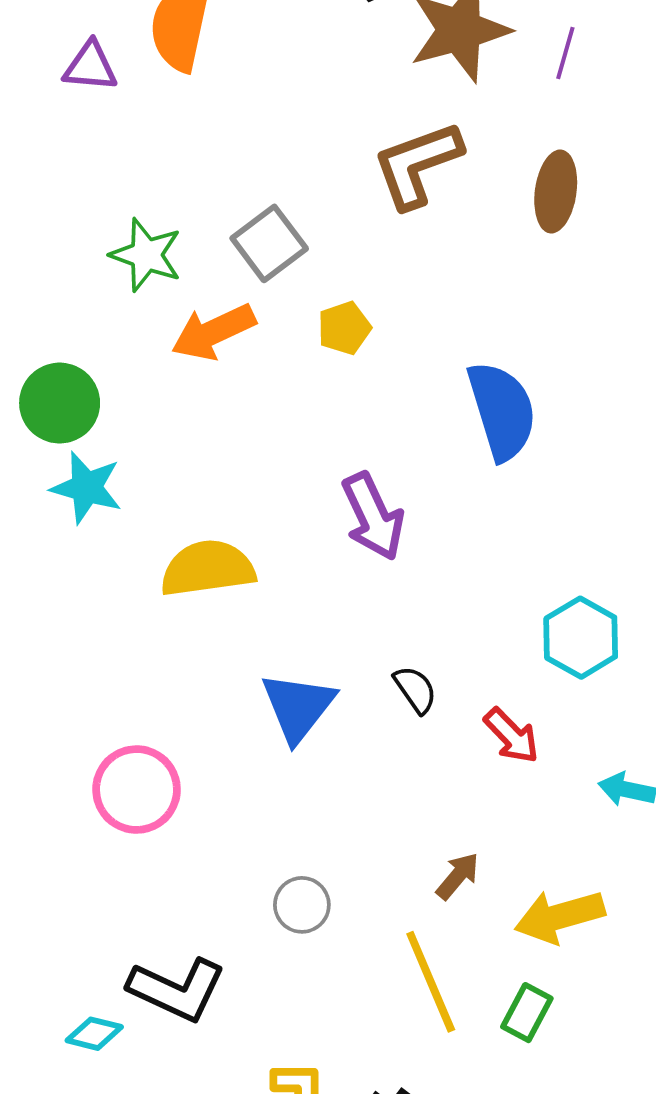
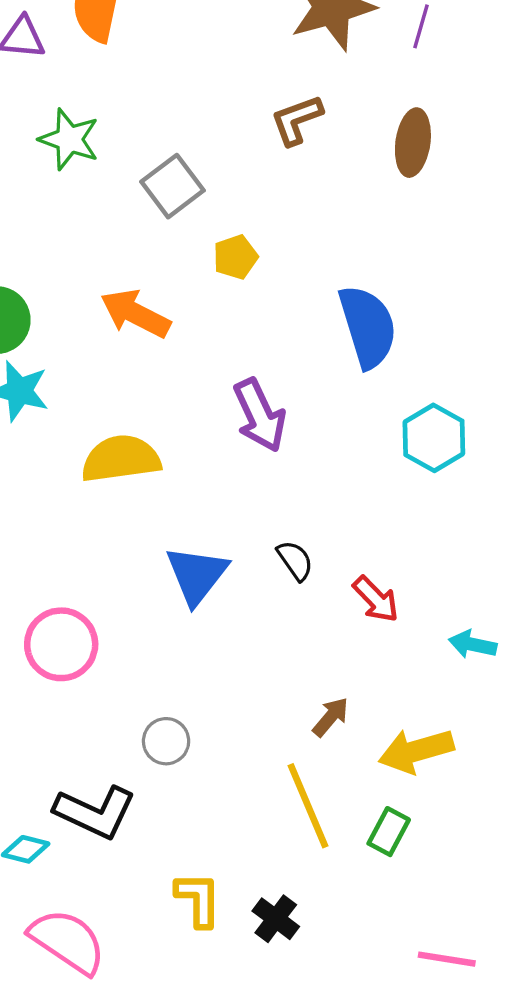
brown L-shape: (417, 165) -> (297, 120), size x0.7
green star: (146, 255) -> (69, 139), moved
orange arrow: (213, 332) -> (135, 314), moved, turned 52
cyan hexagon: (581, 638) -> (434, 438), moved
gray circle: (302, 905) -> (166, 741), moved

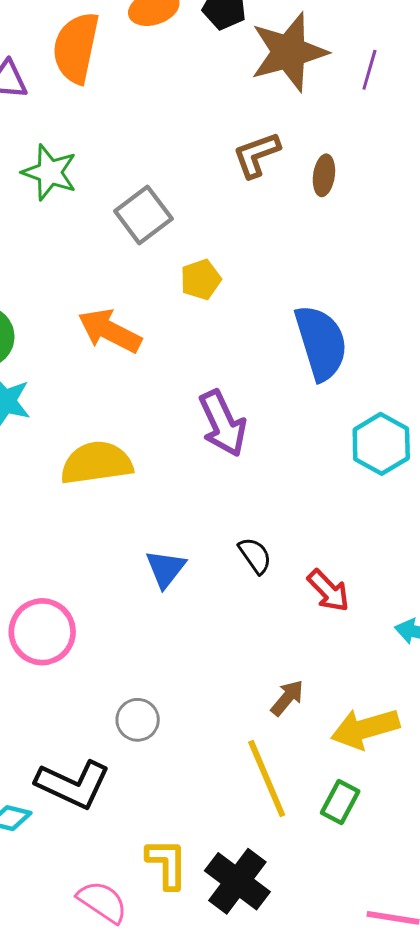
brown ellipse: (413, 143) -> (324, 175), moved, size x0.7
blue triangle: (197, 575) -> (165, 569), size x0.7
black cross: (276, 919) -> (237, 881), size x1.5
pink semicircle: (68, 941) -> (102, 902), moved, size x0.7

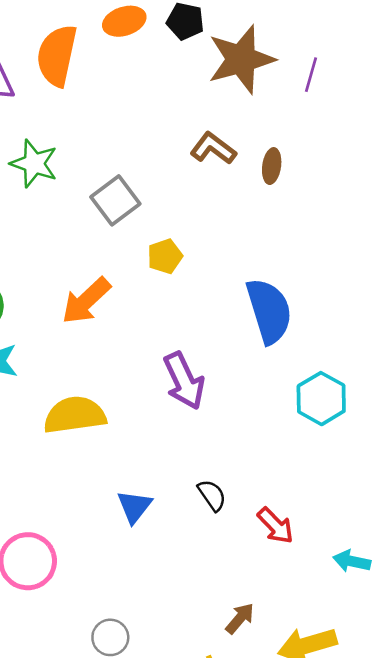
brown L-shape: (256, 155) -> (213, 148), turned 57
orange arrow: (110, 331) -> (86, 301), turned -70

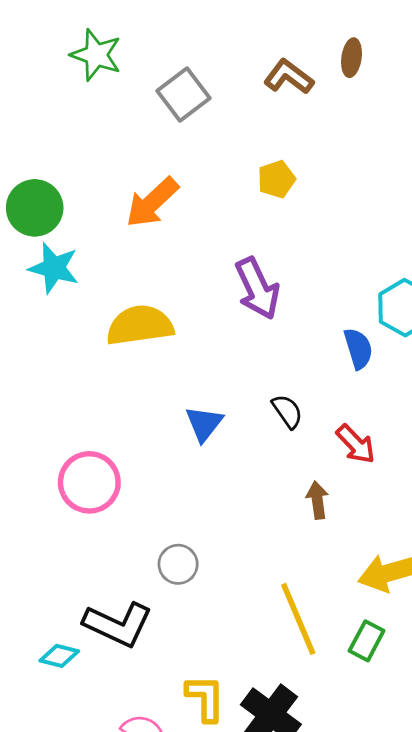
brown L-shape: (213, 148) -> (289, 77), moved
yellow pentagon: (165, 256) -> (276, 179), moved
blue semicircle: (269, 311) -> (358, 349), moved, size x0.6
brown arrow: (240, 618) -> (317, 500), moved, turned -48

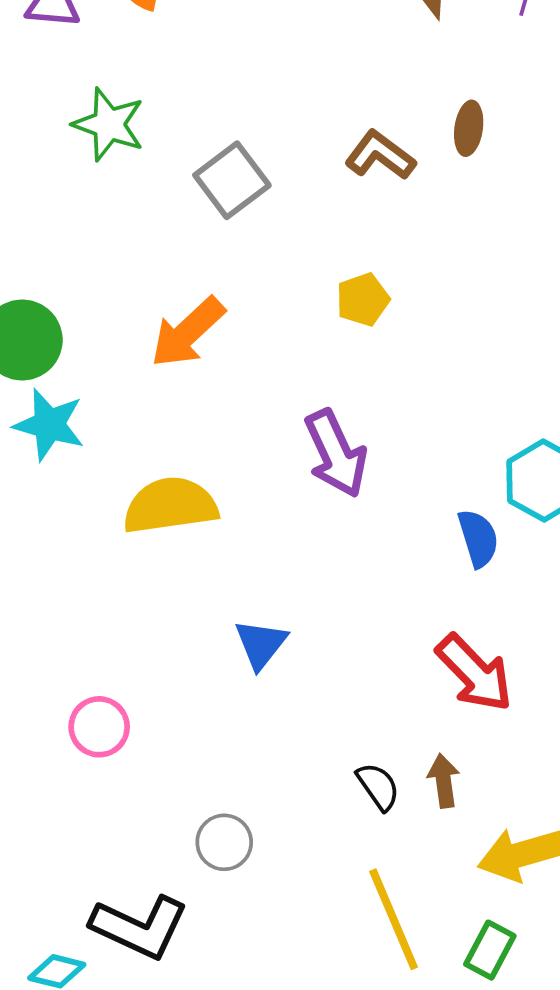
black semicircle: (287, 411) -> (378, 786), moved
red arrow: (356, 444) -> (474, 673), size x1.4
pink circle: (89, 482) -> (99, 727), size x0.7
brown arrow: (317, 500) -> (444, 781), moved

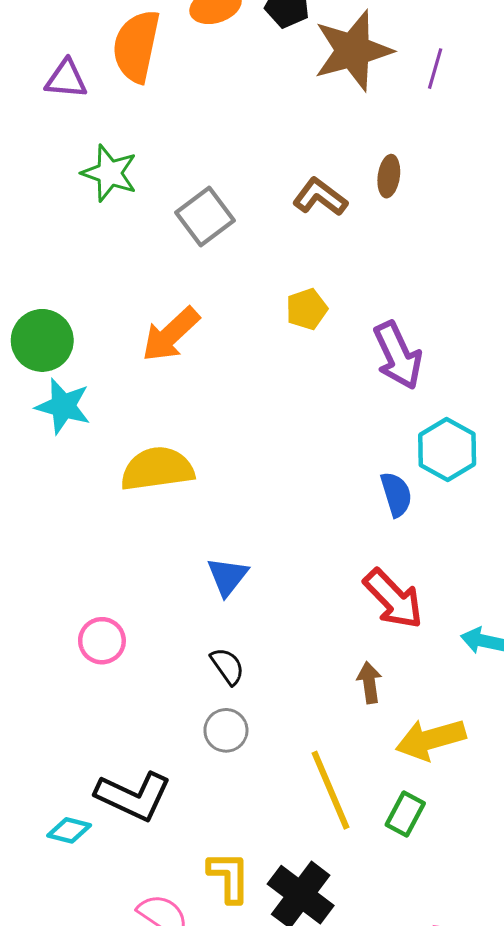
purple arrow: (336, 454) -> (398, 355), moved
black semicircle: (378, 786) -> (227, 666), moved
gray circle: (224, 842) -> (226, 730), moved

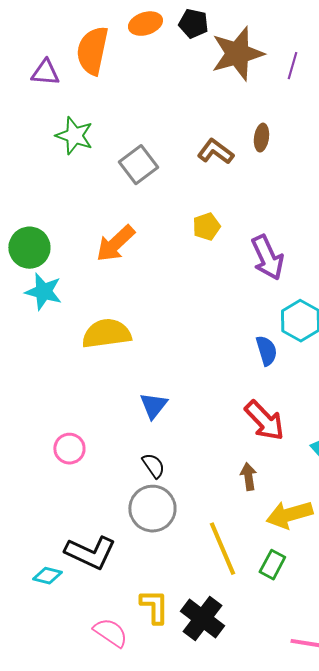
gray circle: (226, 730) -> (152, 509), size x1.6

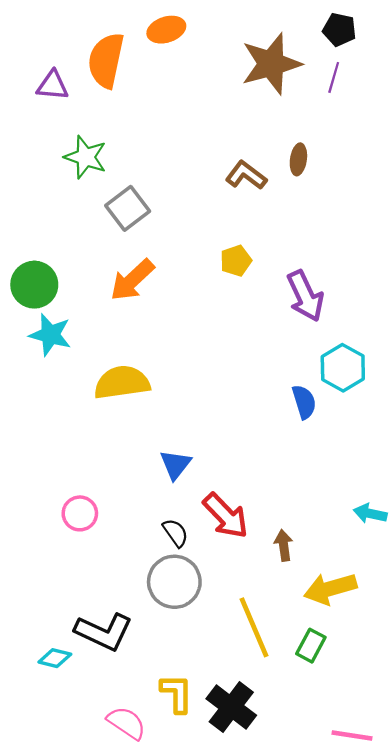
black pentagon: (193, 24) -> (339, 30), moved
gray square: (138, 165) -> (128, 208), moved
red arrow: (264, 421) -> (226, 516), moved

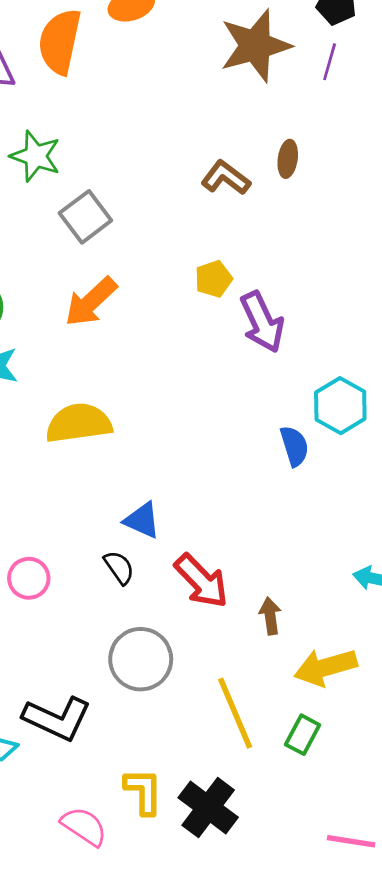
purple arrow: (305, 296) -> (262, 322), moved
blue triangle: (175, 465) -> (142, 520), turned -44
black semicircle: (175, 533) -> (119, 567), moved

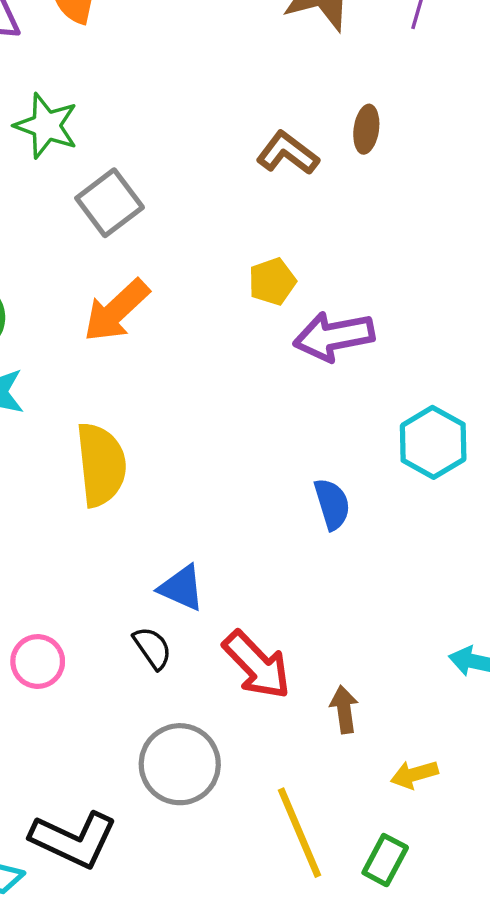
purple arrow: (262, 322) -> (334, 336), turned 104
yellow semicircle: (79, 423) -> (101, 465), turned 92
blue semicircle: (294, 446) -> (332, 504), moved
yellow arrow: (325, 667) -> (414, 774), size x0.6

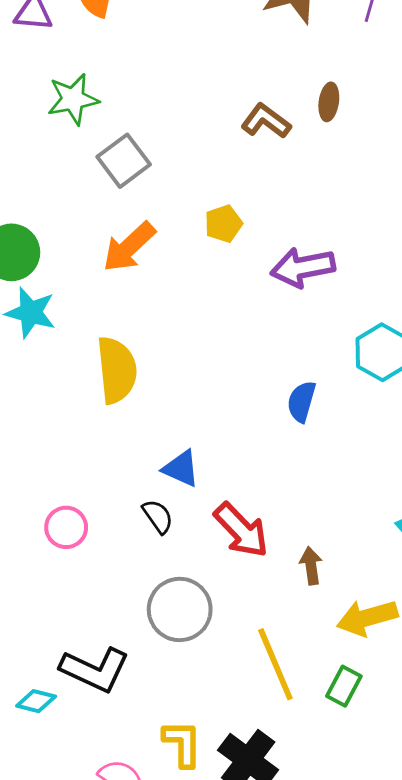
green star: (46, 126) -> (73, 99), turned -30
yellow pentagon: (272, 282) -> (223, 224), moved
blue semicircle: (332, 504) -> (301, 402), turned -147
yellow arrow: (414, 774) -> (367, 618), size x1.6

